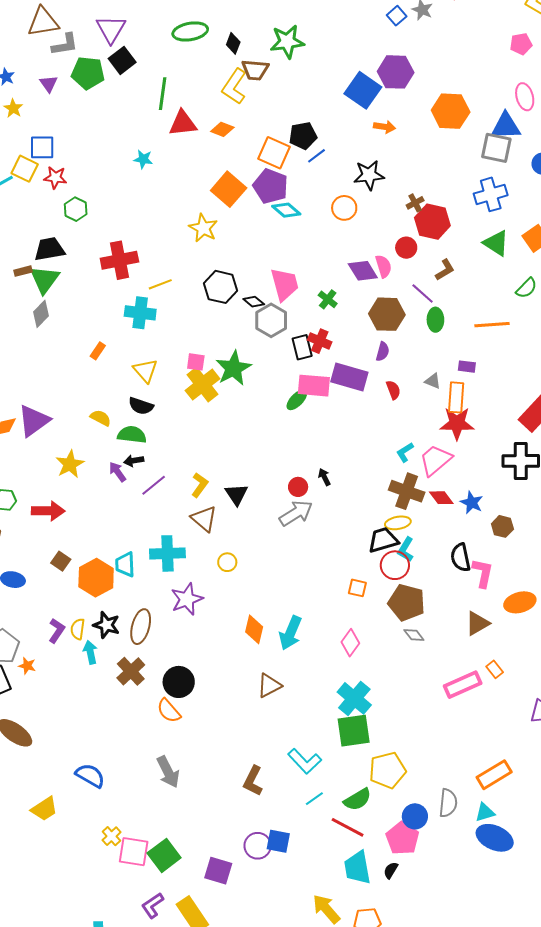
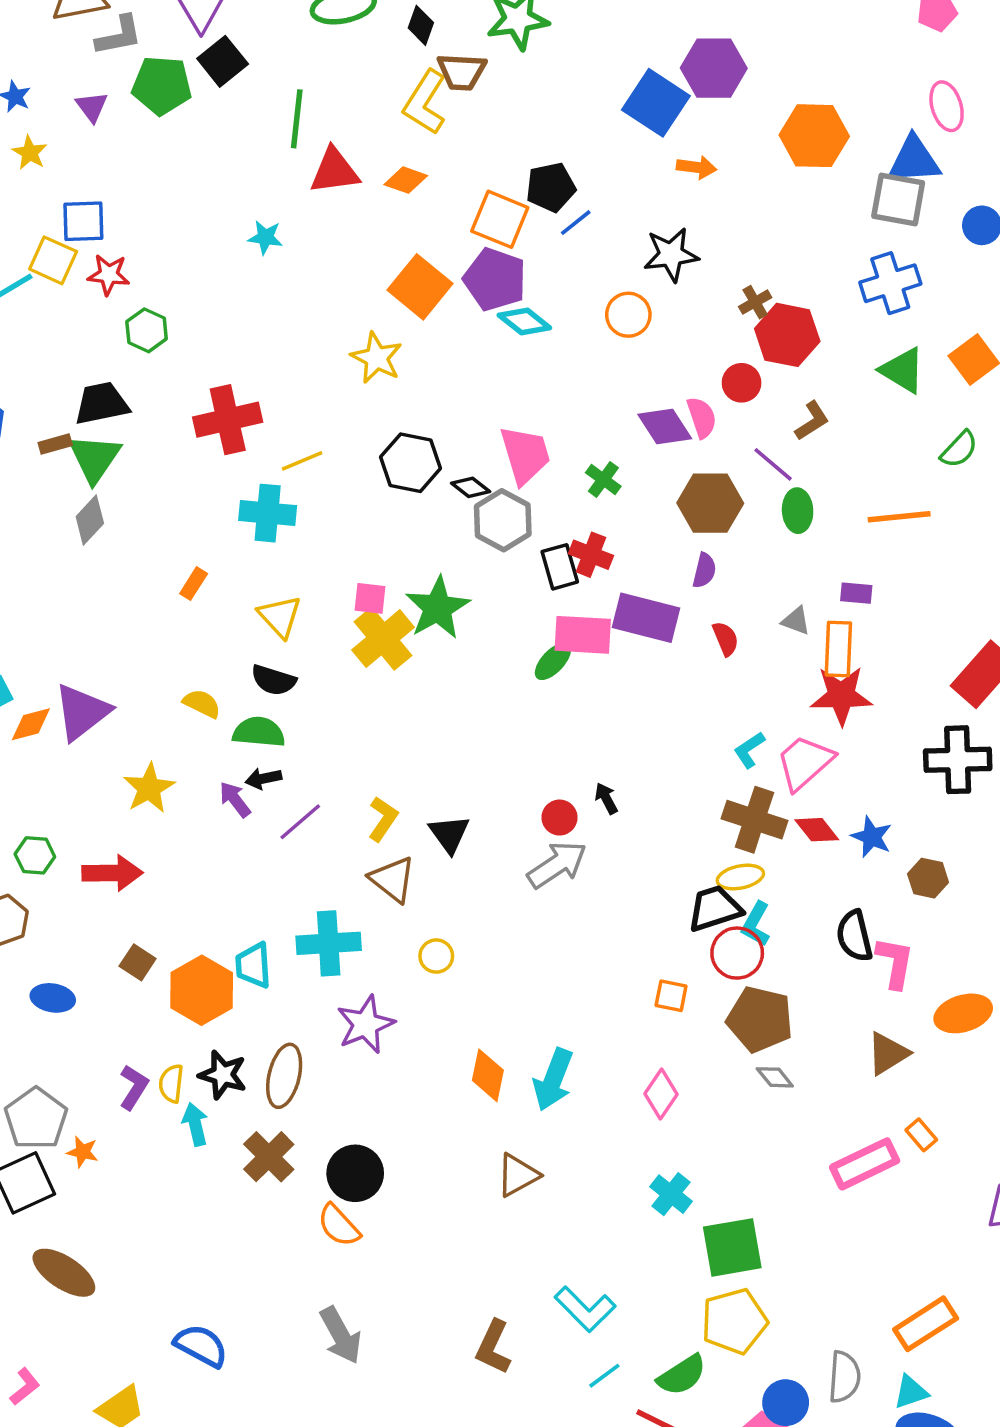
cyan cross: (354, 698) -> (671, 1194), size x0.7
green square: (354, 731) -> (732, 1247), moved

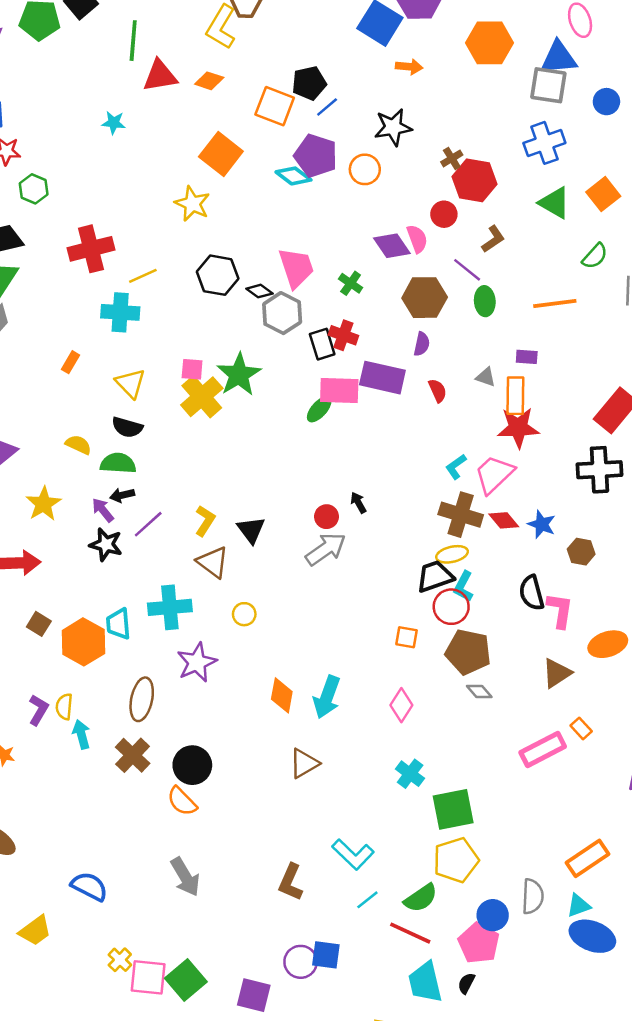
purple pentagon: (495, 279) -> (316, 156), moved
black star: (223, 1075) -> (106, 544), moved

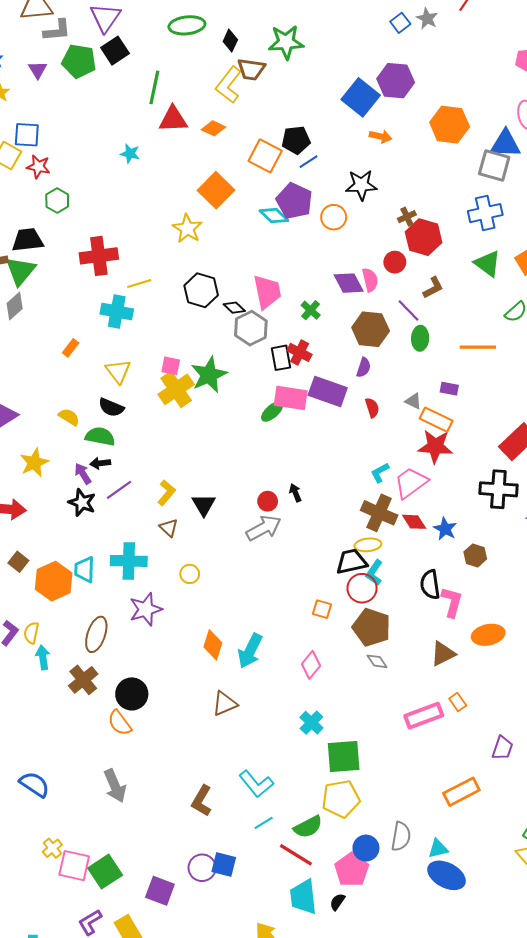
orange rectangle: (515, 396) -> (436, 420), turned -72
brown triangle: (213, 562) -> (169, 528), size x0.7
orange rectangle: (588, 858) -> (461, 792), moved

